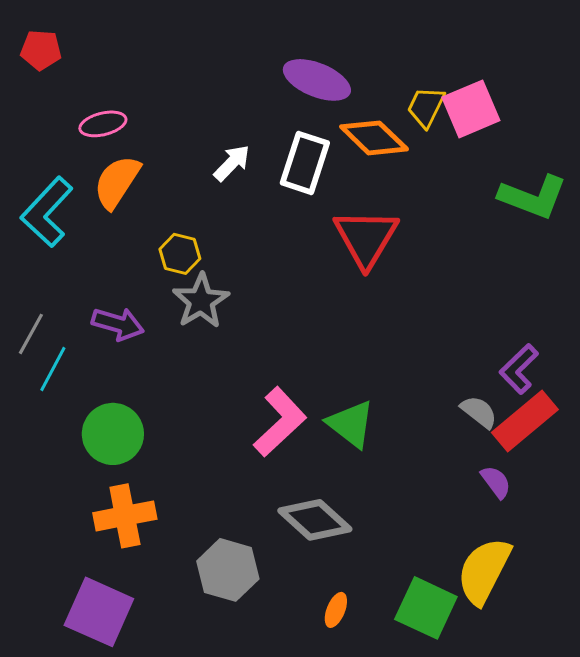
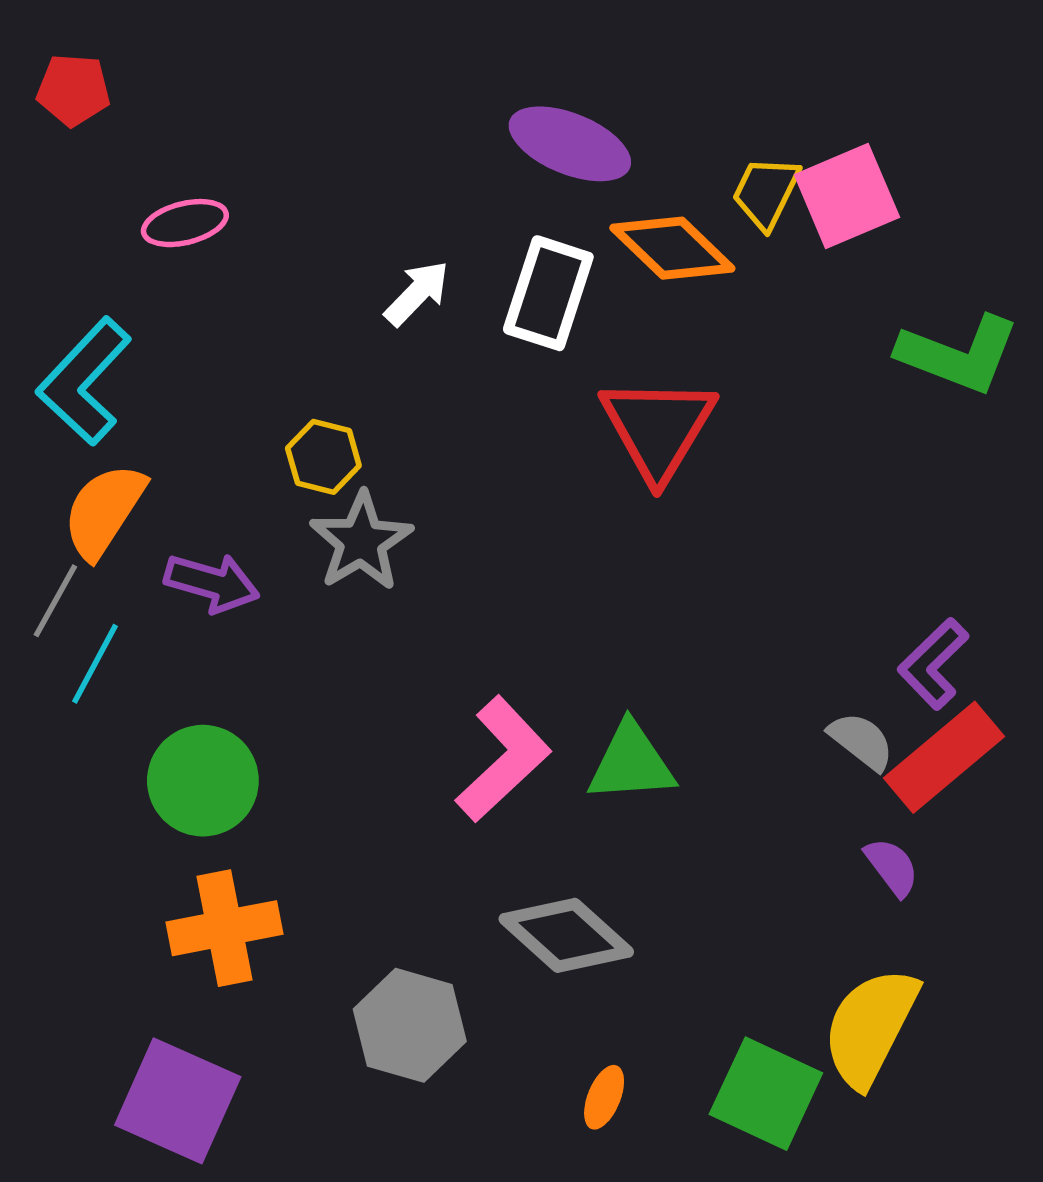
orange semicircle: (117, 182) -> (104, 511), moved
green triangle: (351, 424) -> (631, 763), turned -42

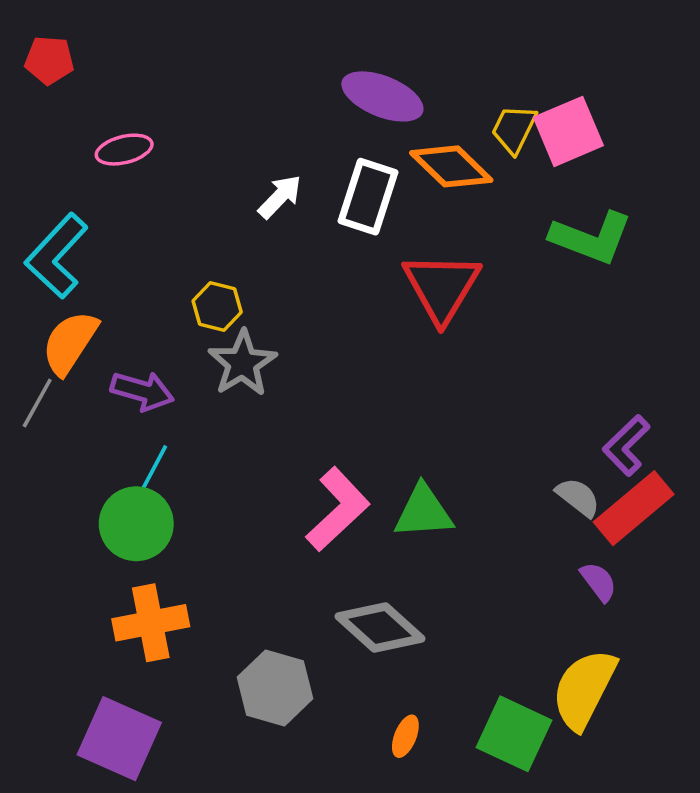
green L-shape: (958, 354) -> (591, 238), moved
cyan line: (95, 664) -> (152, 472), moved

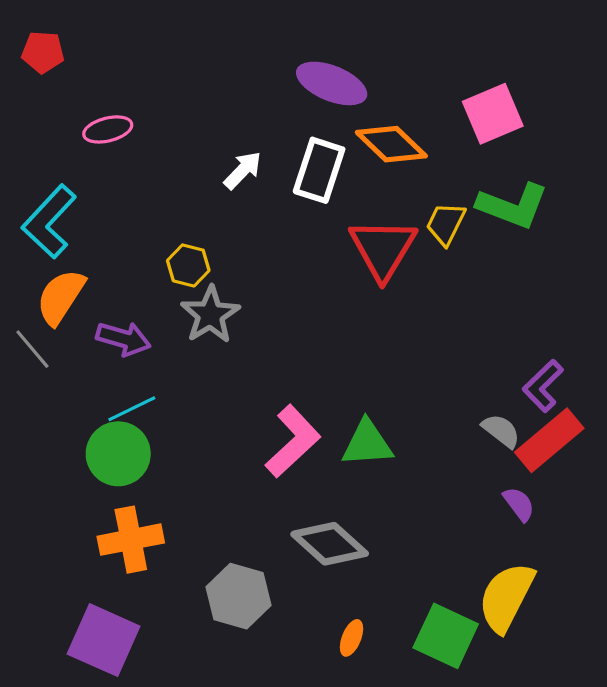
yellow trapezoid: (514, 129) -> (446, 224), moved
gray line: (37, 403) -> (32, 349), turned -69
cyan line: (152, 472) -> (132, 409), turned 36

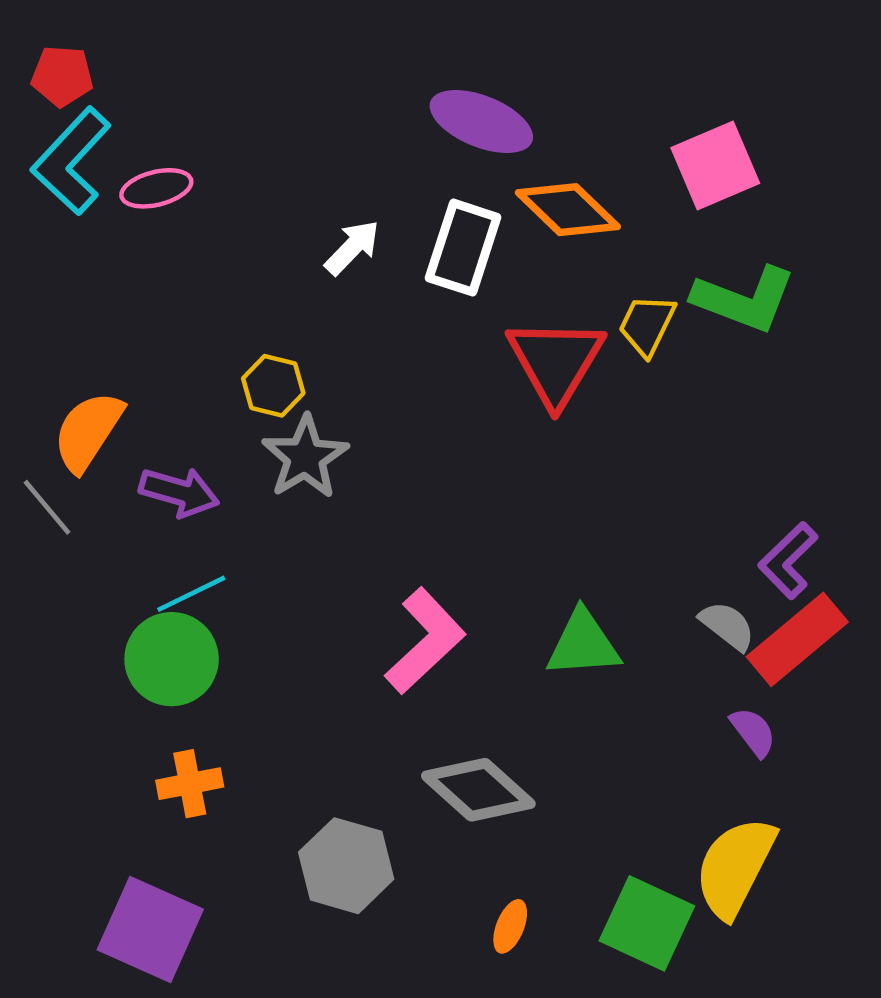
cyan L-shape: (49, 222) -> (71, 161), moved
green triangle: (367, 443) -> (583, 644), moved
orange cross: (131, 540) -> (190, 784), size x0.7

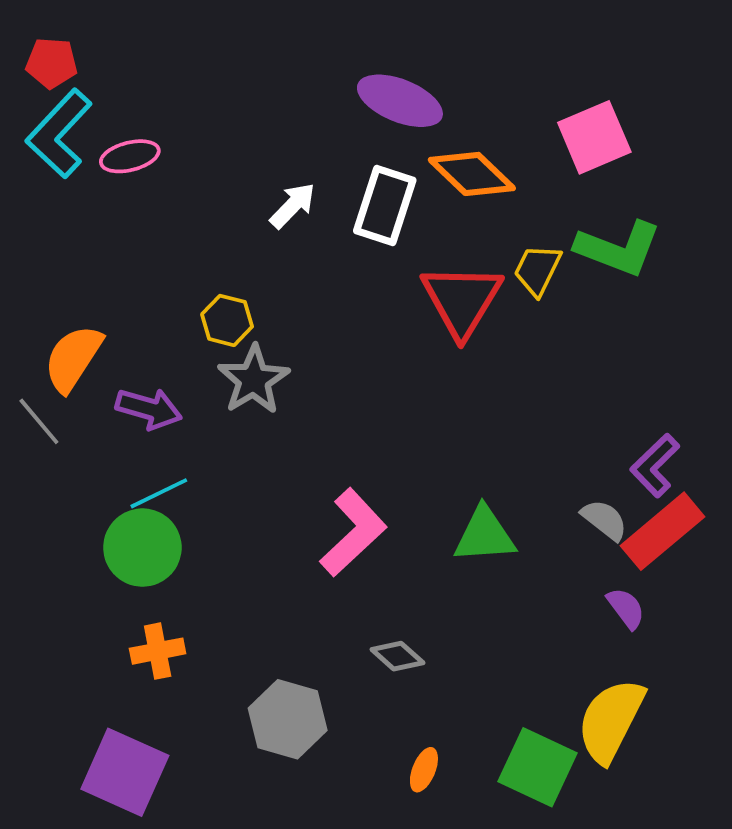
gray diamond: (478, 790) -> (397, 656), size x0.6

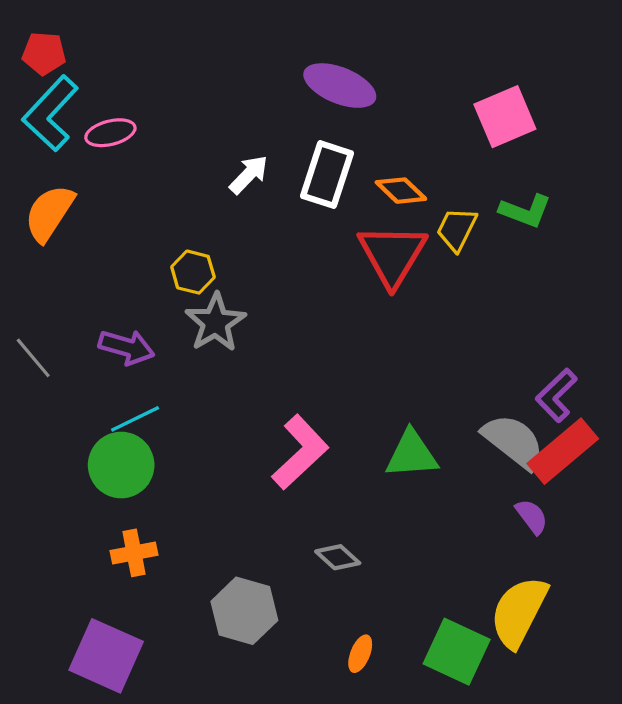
orange diamond: (472, 174) -> (401, 191), moved, size x0.7
green L-shape: (618, 248) -> (525, 211), size x0.7
orange semicircle: (73, 358) -> (49, 213), moved
gray semicircle: (604, 520) -> (513, 441), size x1.6

